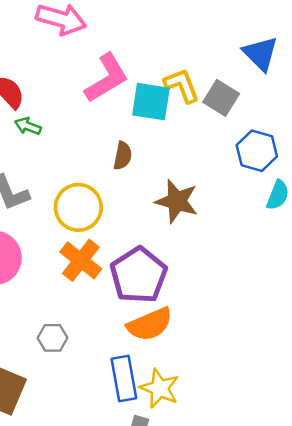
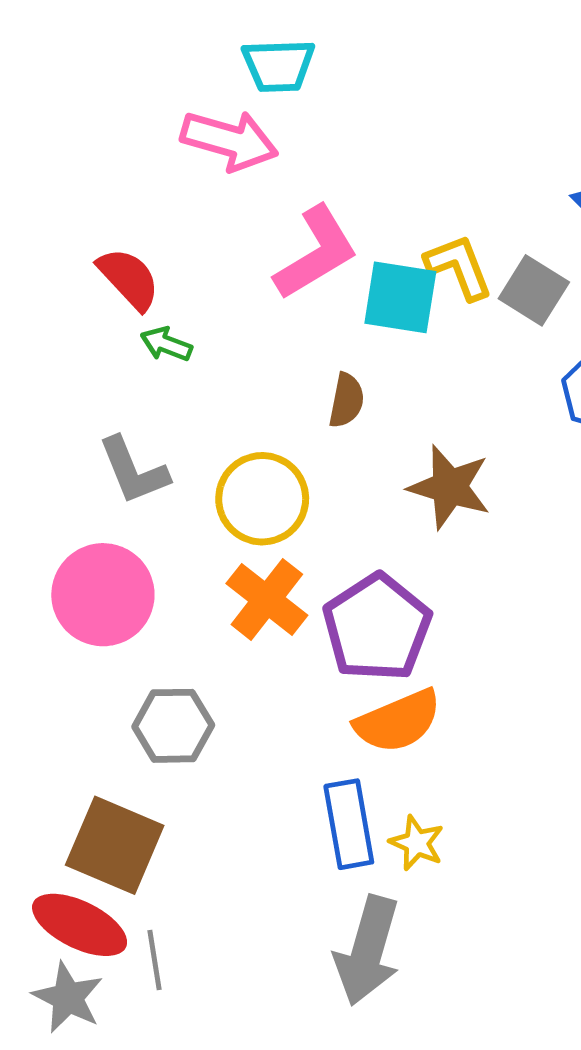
gray hexagon: (52, 338) -> (173, 726), moved, size x1.4
yellow star: (160, 388) -> (417, 843), size x0.7

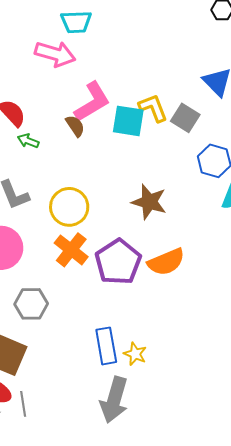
brown semicircle: (346, 400) -> (75, 126), moved, turned -45
orange semicircle: (398, 721) -> (166, 262), moved

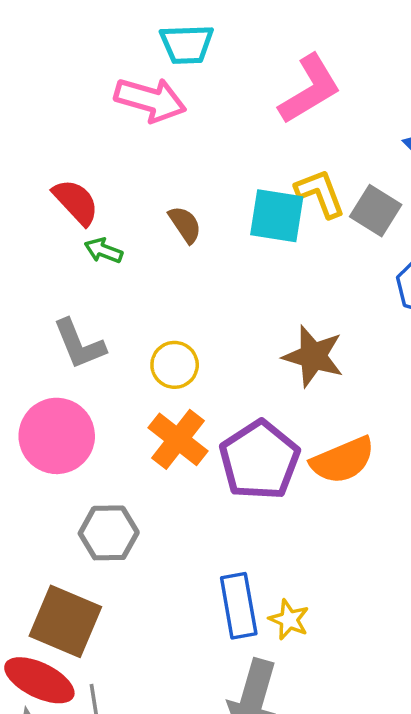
pink L-shape: (92, 102) -> (310, 89), moved
yellow circle: (69, 207) -> (175, 365), size x0.7

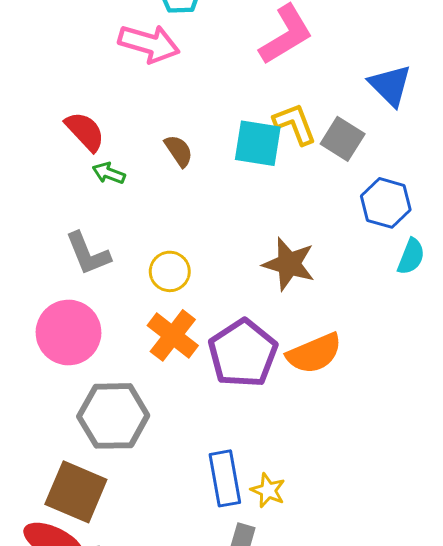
gray hexagon: (109, 533) -> (113, 416), size x1.4

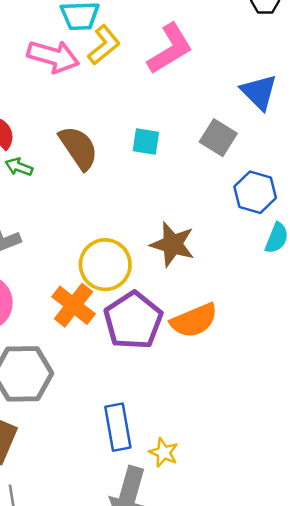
yellow L-shape: (295, 124) -> (104, 45), moved, turned 72
cyan square: (258, 143) -> (146, 141), size x0.7
brown semicircle: (179, 151) -> (79, 148), size x1.6
yellow circle: (170, 271) -> (105, 265), moved, size x1.5
yellow star: (268, 490) -> (164, 453), moved

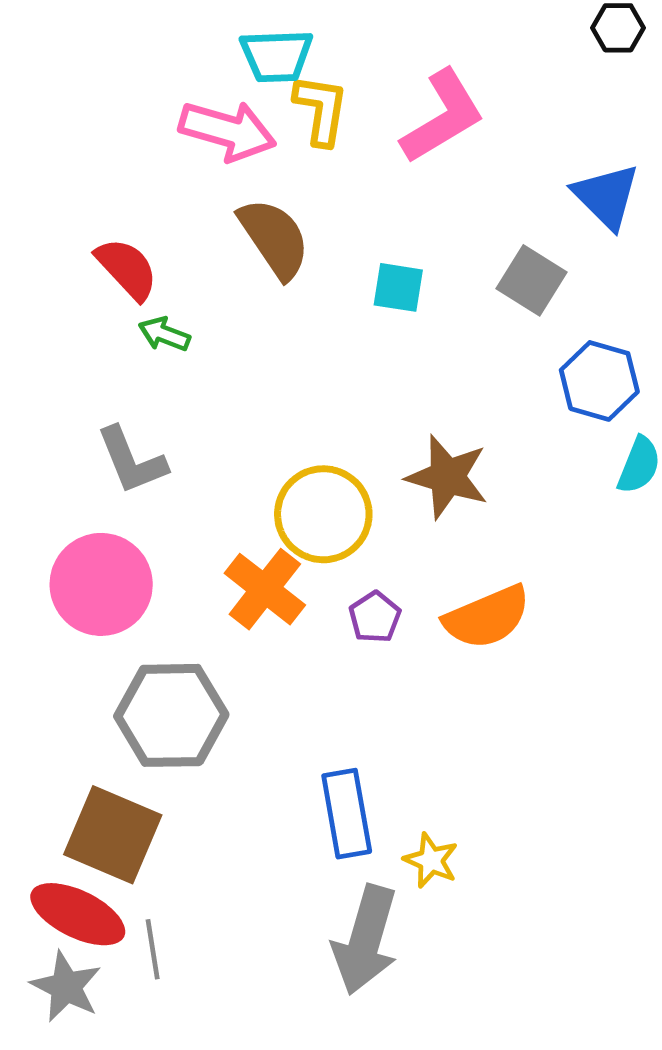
yellow L-shape: (104, 45) -> (321, 110), turned -42
brown semicircle: (79, 148) -> (274, 238), moved
purple pentagon: (133, 320) -> (375, 617), size x0.5

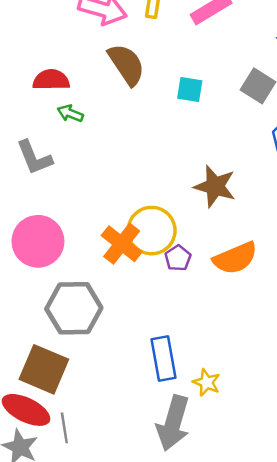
red semicircle: (127, 269) -> (51, 80), turned -48
gray L-shape: (132, 460) -> (34, 158), moved
yellow circle: (323, 514) -> (152, 231), moved

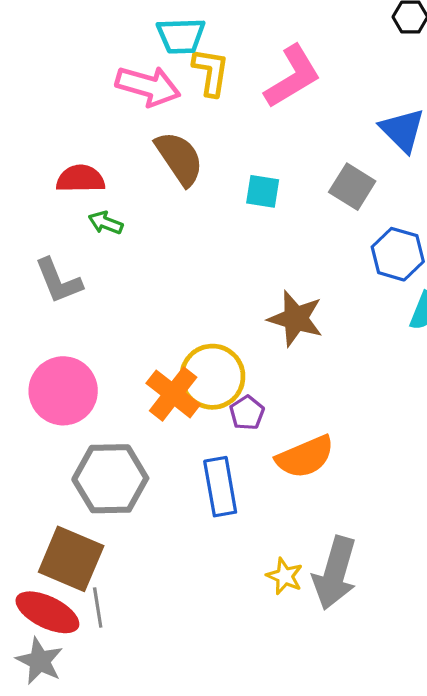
orange semicircle: (235, 258) -> (305, 457), moved
blue rectangle: (164, 359) -> (220, 487), moved
gray arrow: (173, 423) -> (335, 573), moved
gray line: (64, 428) -> (98, 608), moved

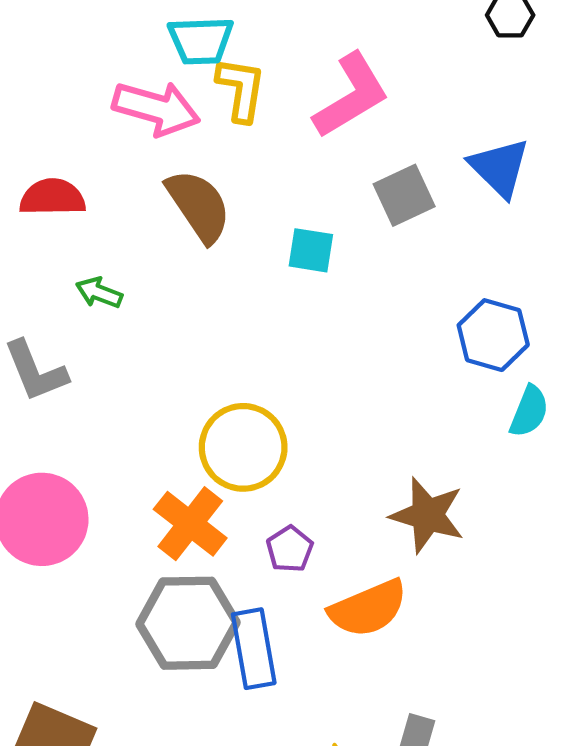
red semicircle: (80, 179) -> (52, 197), moved
gray square: (352, 187) -> (404, 195), moved, turned 33
brown star: (296, 319) -> (427, 515), moved
yellow circle: (212, 377) -> (243, 447), moved
gray hexagon: (110, 479) -> (188, 623), moved

